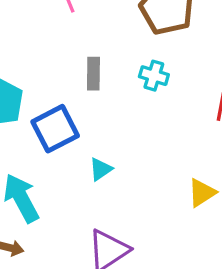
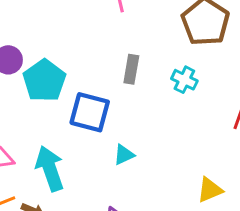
blue square: (55, 129) -> (90, 112), turned 33

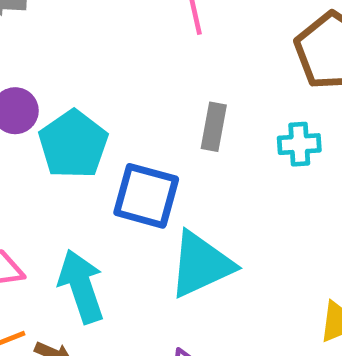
cyan cross: (184, 80) -> (299, 144), turned -30
cyan triangle: (124, 155) -> (201, 264), size x2.0

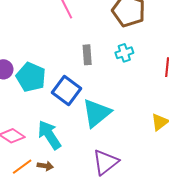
blue square: (146, 196) -> (67, 91), turned 36

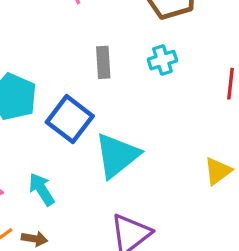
cyan arrow: (49, 135) -> (42, 189), size x0.7

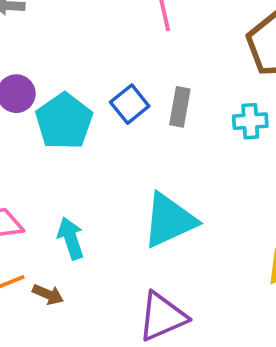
blue square: (70, 119) -> (130, 104), moved, size x0.7

